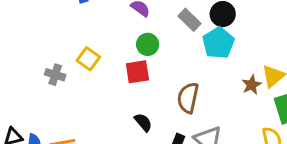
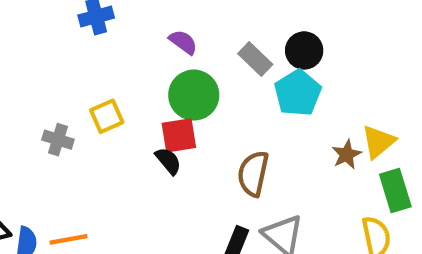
green circle: (148, 44) -> (194, 95), size x1.5
yellow square: (88, 59) -> (107, 116), turned 30
black semicircle: (143, 122) -> (168, 161), moved

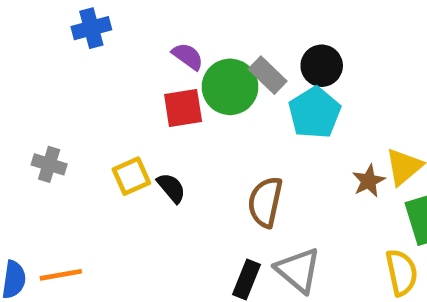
green circle: (194, 95) -> (230, 87), moved
yellow square: (107, 116) -> (131, 176), moved
red square: (179, 135) -> (183, 108), moved

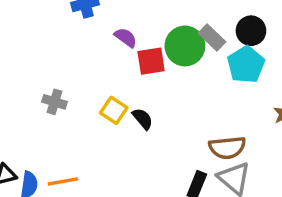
purple semicircle: (188, 56) -> (126, 37), moved
yellow square: (131, 176) -> (114, 110), turned -32
brown semicircle: (265, 202) -> (227, 148), moved, turned -108

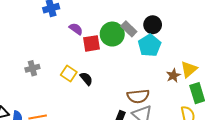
gray cross: (54, 102) -> (32, 68), turned -32

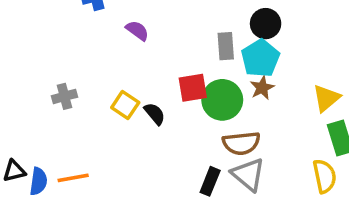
gray rectangle: (129, 29) -> (226, 46), moved, turned 42
green circle: (112, 34) -> (222, 100), moved
red square: (91, 43) -> (193, 88), moved
brown star: (173, 75) -> (262, 88), moved

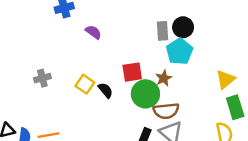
gray rectangle: (226, 46) -> (162, 31), moved
brown star: (262, 88) -> (164, 78), moved
green circle: (222, 100) -> (145, 94), moved

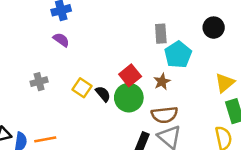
black circle: (183, 27) -> (214, 28), moved
purple semicircle: (93, 32) -> (61, 40), moved
red square: (132, 72) -> (130, 75), turned -30
green circle: (145, 94) -> (129, 98), moved

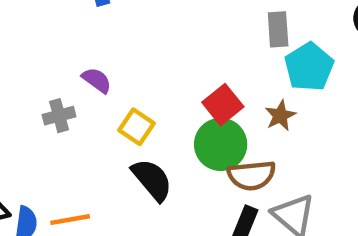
purple semicircle: (61, 40) -> (97, 80), moved
black semicircle: (103, 94) -> (152, 180), moved, size x1.5
brown semicircle: (164, 115) -> (252, 175), moved

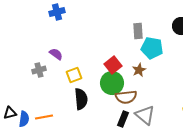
cyan pentagon: (309, 67) -> (152, 48), turned -30
yellow square: (136, 127) -> (74, 75), turned 35
black semicircle: (152, 180) -> (81, 99), turned 35

